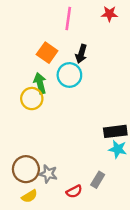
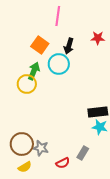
red star: (109, 14) -> (98, 38), moved
green arrow: (40, 83) -> (34, 71), turned 36

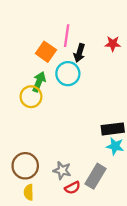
pink line: (58, 16) -> (67, 36), moved
gray star: (41, 148) -> (62, 170), moved
gray rectangle: (83, 153) -> (95, 176), size x1.5
yellow semicircle: (25, 167) -> (29, 192), turned 120

